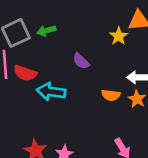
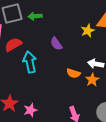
red semicircle: (25, 73) -> (13, 45), turned 120
cyan arrow: (51, 92) -> (30, 62), turned 60

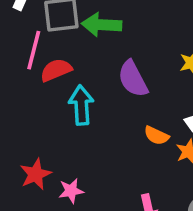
green arrow: (35, 16) -> (102, 25), size x1.5
purple semicircle: (56, 44) -> (133, 79), size x1.5

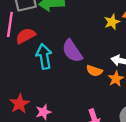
purple semicircle: (133, 79) -> (72, 51), moved

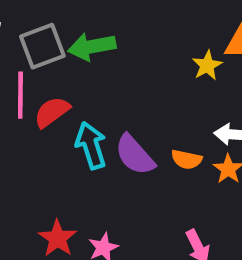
purple semicircle: (72, 51) -> (135, 155), moved

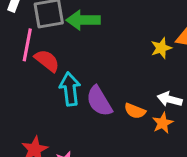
red semicircle: (52, 112) -> (47, 61), turned 64

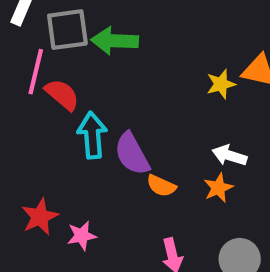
orange semicircle: (135, 111) -> (161, 186), moved

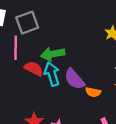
green arrow: (115, 41) -> (53, 54), moved
red semicircle: (62, 95) -> (34, 69), moved

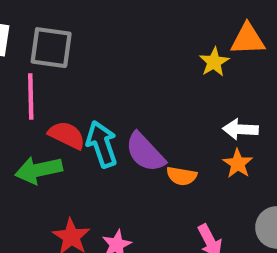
gray square: (27, 23) -> (51, 48), turned 30
green arrow: (53, 54) -> (39, 170), moved

